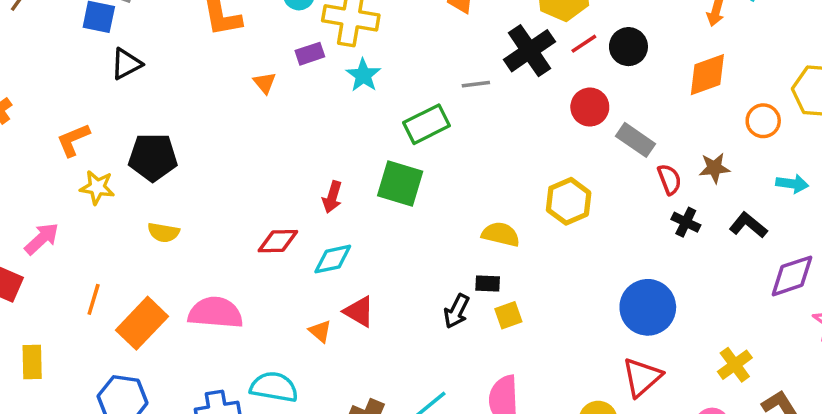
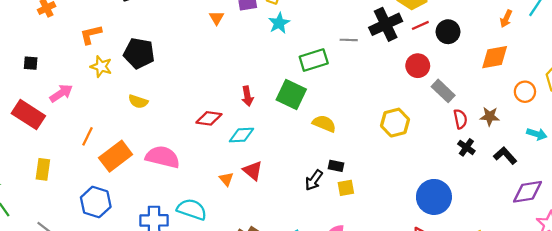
red arrow: (332, 197) -> (247, 96), turned -36
yellow semicircle: (501, 234) -> (324, 124), moved

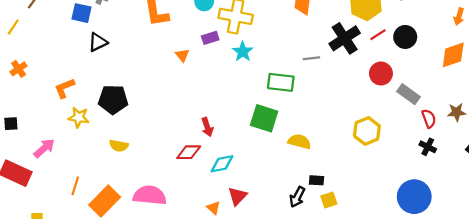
green rectangle: (314, 60) -> (281, 82), turned 32
red arrow: (247, 96) -> (207, 127), moved
black cross: (466, 147) -> (428, 147), moved
red triangle: (253, 171) -> (238, 196), turned 42

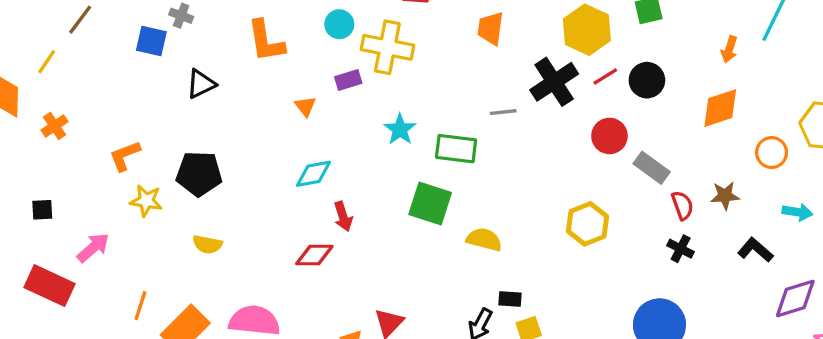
black triangle: (98, 42) -> (201, 84), moved
cyan star: (243, 52) -> (400, 129), moved
cyan diamond: (222, 164) -> (314, 174), moved

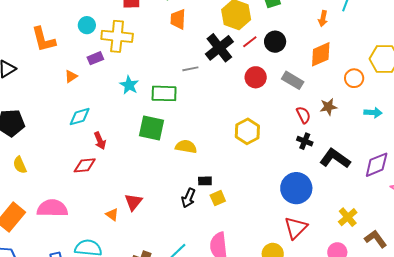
orange triangle: (305, 106) -> (71, 76), turned 40
gray rectangle: (652, 168) -> (293, 80), moved
yellow semicircle: (207, 244) -> (20, 165), turned 60
black L-shape: (755, 250) -> (335, 158), moved, size x1.4

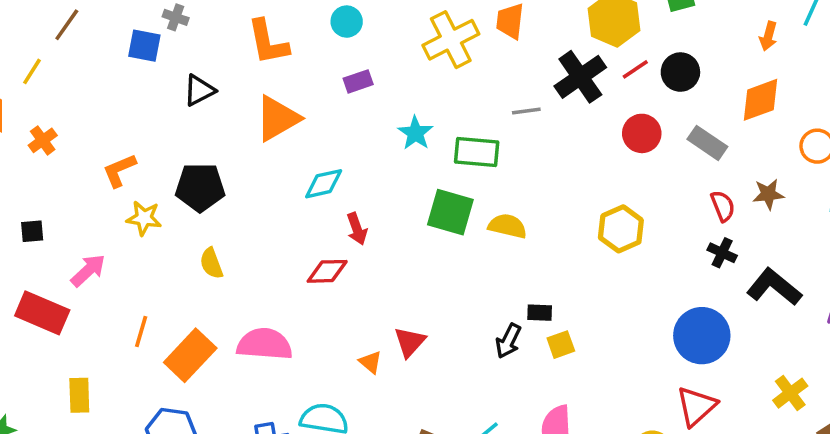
yellow cross: (117, 36) -> (451, 40), moved, turned -36
orange triangle: (71, 76) -> (277, 118), moved, size x2.0
yellow semicircle: (186, 147) -> (507, 226), moved

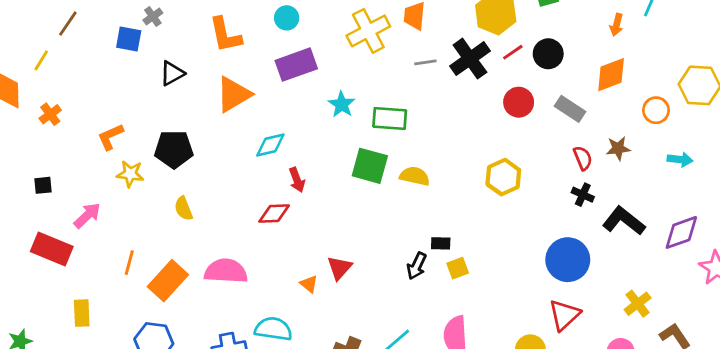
gray cross: (176, 17) -> (153, 17), turned 36
purple rectangle: (358, 81) -> (296, 65), size x1.8
gray line: (526, 111) -> (425, 62), moved

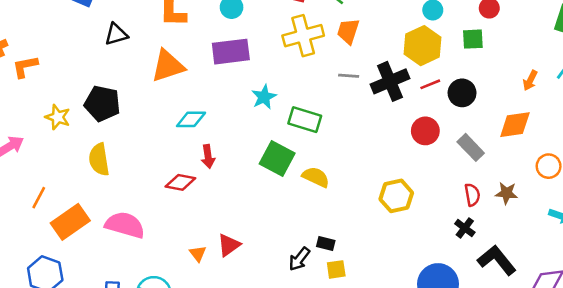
orange L-shape: (110, 137) -> (25, 67), moved
yellow semicircle: (183, 208) -> (99, 159), size x1.4

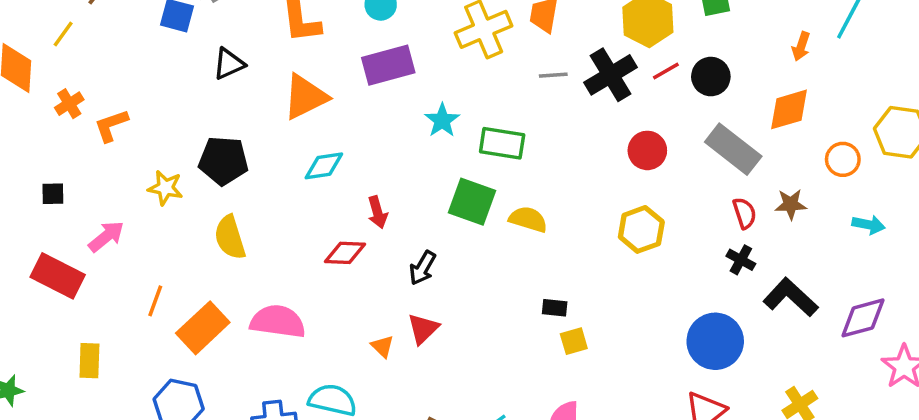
cyan diamond: (191, 119) -> (324, 166), moved
red circle: (425, 131) -> (647, 150), moved
gray rectangle: (471, 147) -> (733, 149), size x1.4
black arrow: (299, 259) -> (423, 268), moved

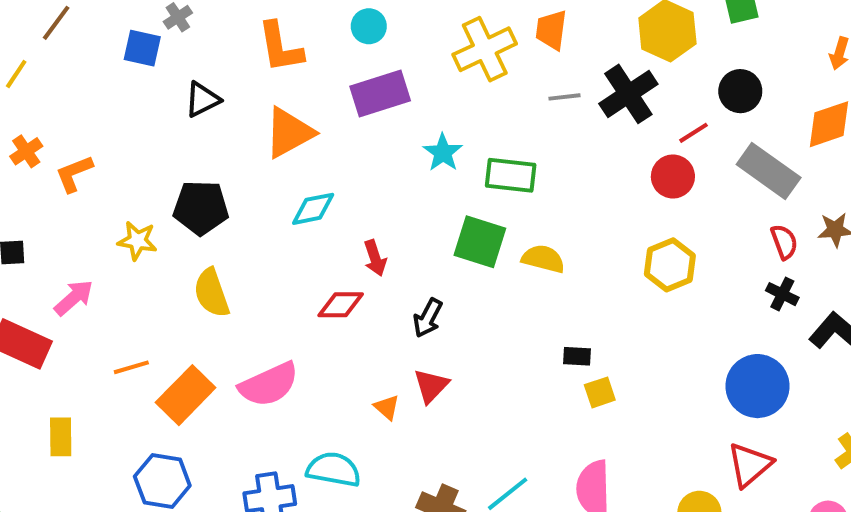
red line: (666, 71) -> (694, 133), moved
orange line: (155, 301) -> (131, 367), turned 56
pink semicircle: (278, 322) -> (269, 384), turned 150

